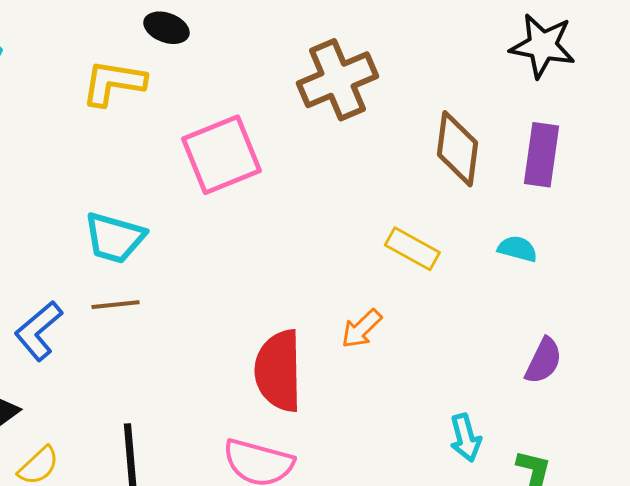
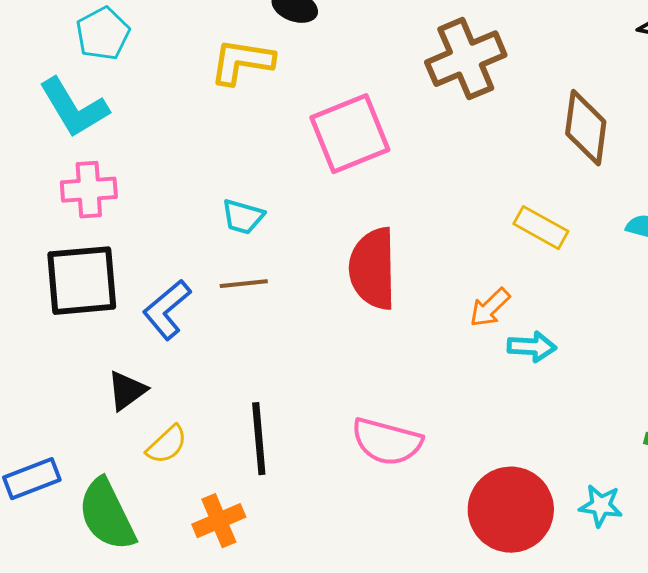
cyan trapezoid: (114, 238) -> (243, 217), size x0.7
red semicircle: (278, 371) -> (373, 269), moved
cyan arrow: (465, 438) -> (532, 347), moved, turned -72

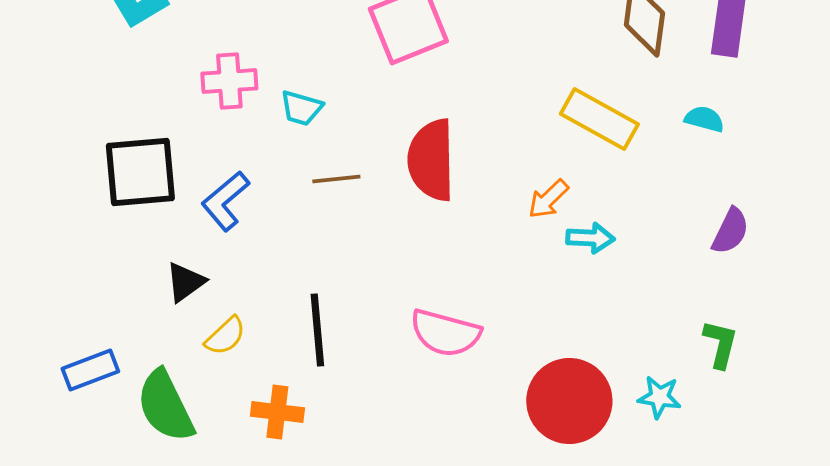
pink cross: (89, 190) -> (229, 81), moved
yellow rectangle: (541, 228) -> (599, 119), size x1.4
brown line: (244, 284) -> (336, 179), moved
orange cross: (219, 521) -> (277, 412), turned 30

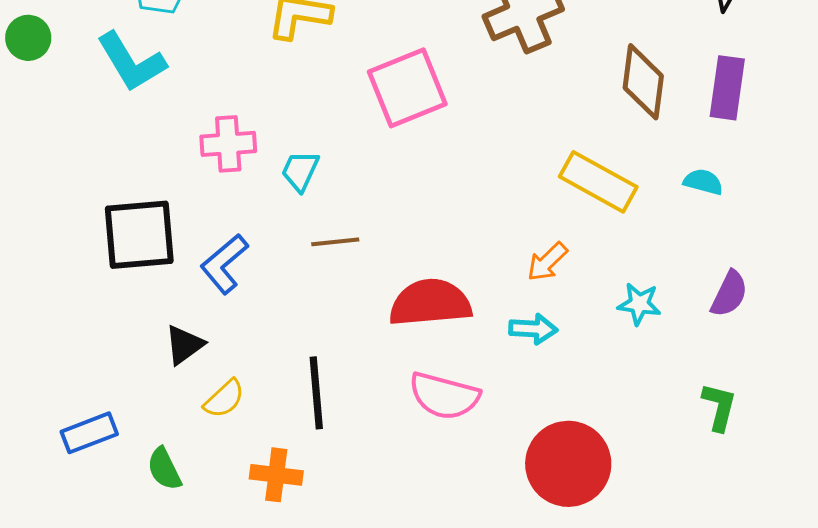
cyan trapezoid: (301, 108) -> (300, 171), turned 99
red semicircle: (431, 160) -> (430, 303), moved, turned 86
cyan arrow: (590, 238) -> (533, 329), moved
cyan star: (659, 397) -> (639, 304), moved
green semicircle: (165, 406) -> (164, 469), size x0.6

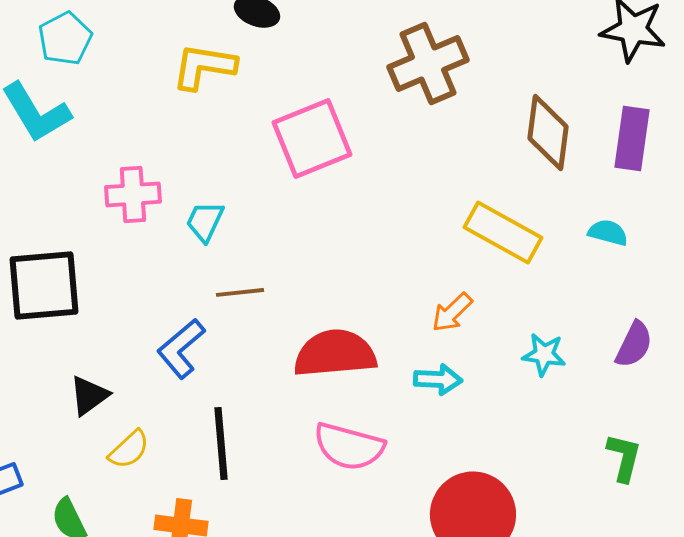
blue L-shape: (224, 264) -> (181, 348), moved

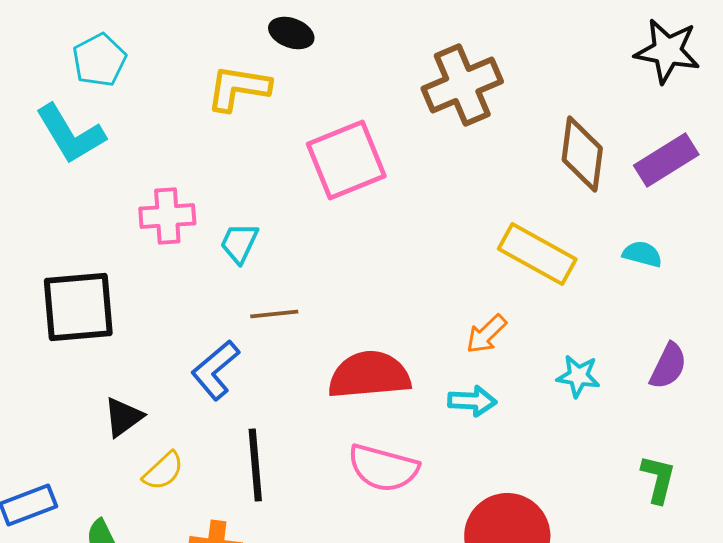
purple rectangle: (632, 138) -> (666, 160), turned 50

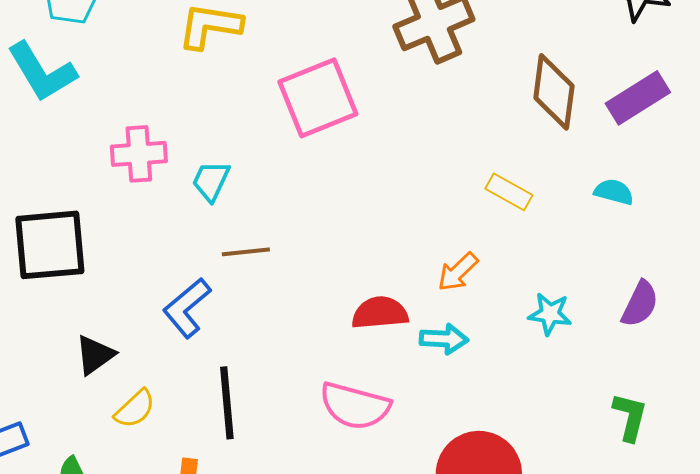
yellow rectangle: (537, 254) -> (509, 192), size x0.6
red semicircle: (369, 375) -> (380, 313), moved, size x0.7

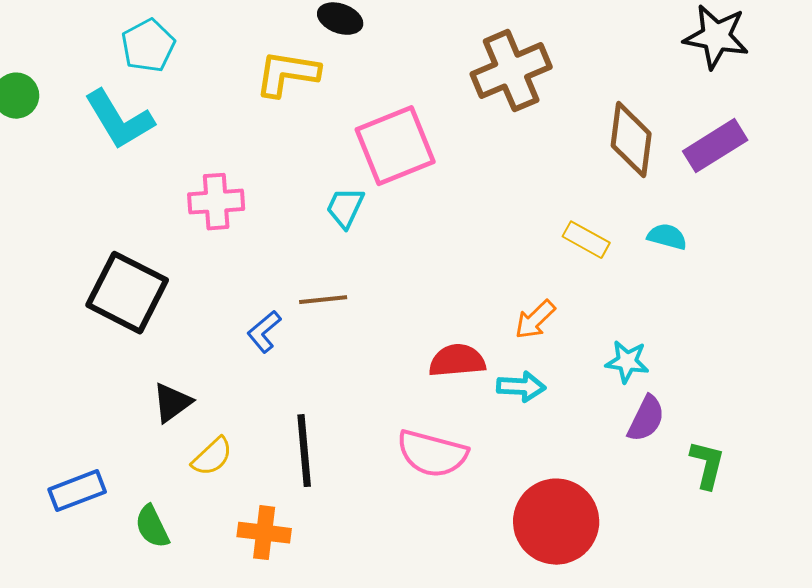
cyan trapezoid: (211, 181) -> (345, 208), moved
cyan semicircle: (614, 192) -> (667, 237), moved
black square: (50, 245) -> (127, 293), turned 32
purple semicircle: (640, 304) -> (646, 419), moved
blue L-shape: (187, 308) -> (264, 332), moved, size x0.7

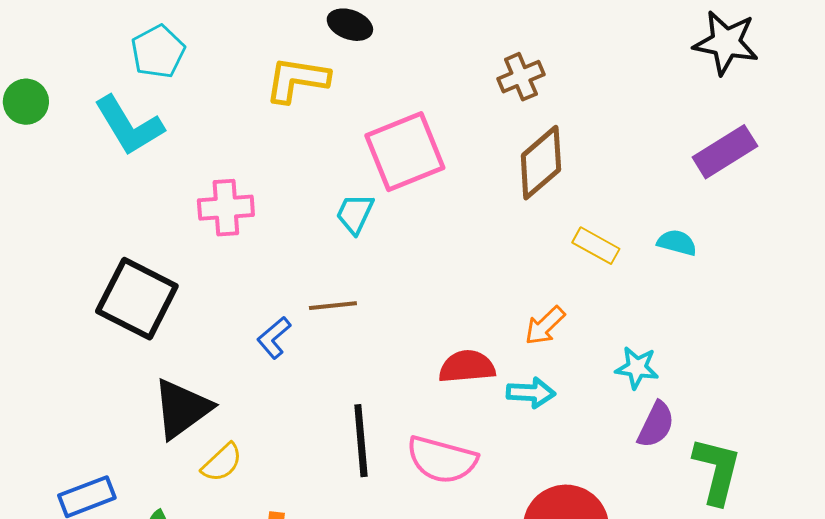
brown cross: (511, 71) -> (521, 77), size x0.6
brown diamond: (631, 140) -> (541, 163), moved, turned 42
black triangle: (172, 403) -> (182, 409), size x1.5
black line: (304, 451) -> (361, 441), moved
green L-shape: (707, 465) -> (717, 471), size x1.4

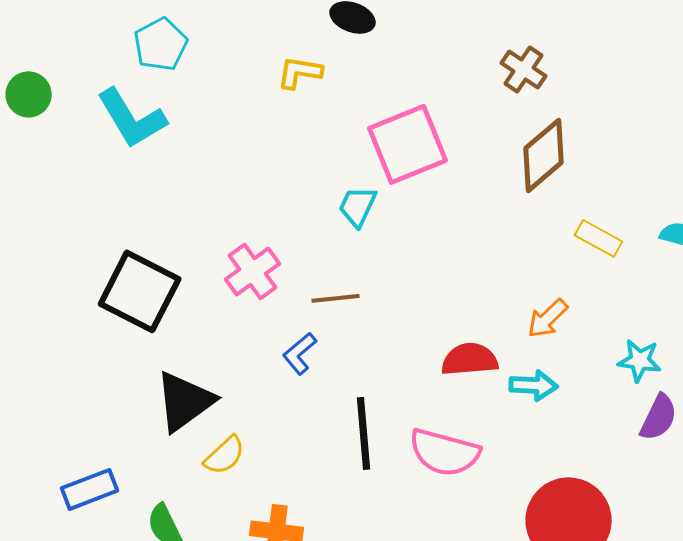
brown cross: (521, 77) -> (524, 69), turned -33
yellow L-shape: (297, 80) -> (300, 72), size x0.7
pink cross: (226, 208) -> (253, 271), moved, turned -32
blue L-shape: (274, 338) -> (300, 353), moved

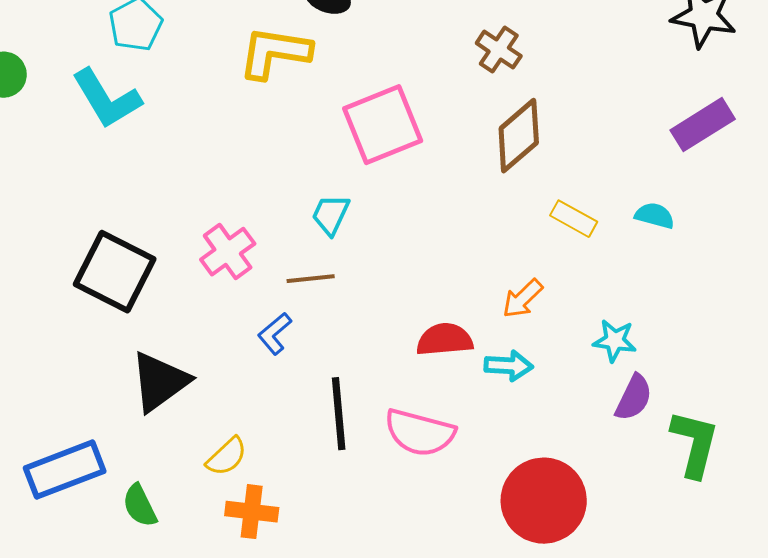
yellow L-shape: (300, 72) -> (275, 53), size x1.6
cyan trapezoid: (358, 206) -> (331, 215), moved
yellow semicircle: (225, 455) -> (227, 457), moved
blue rectangle: (90, 489) -> (65, 470), size x1.4

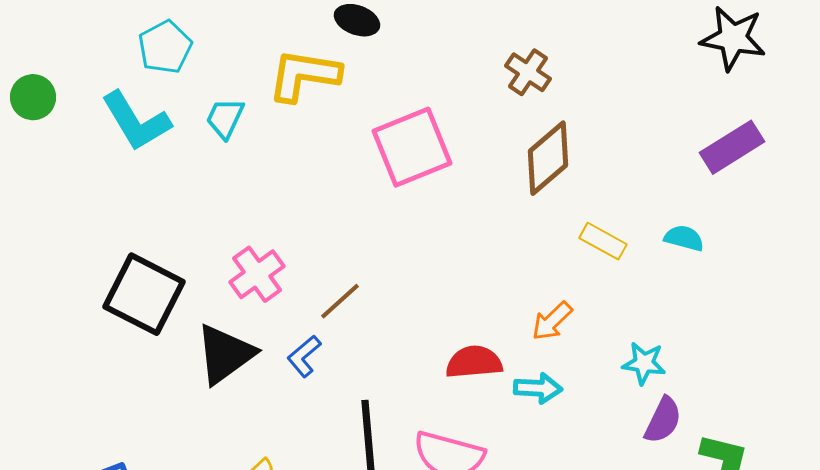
cyan trapezoid: (331, 215) -> (225, 118), moved
brown line: (311, 279) -> (340, 301), turned -36
black triangle: (160, 382) -> (225, 354), moved

